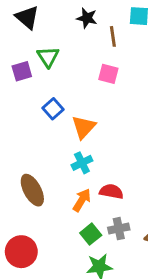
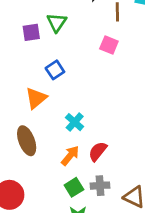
orange triangle: (84, 127) -> (36, 98), moved
cyan cross: (82, 163) -> (75, 122), turned -30
red semicircle: (111, 192) -> (98, 151), turned -70

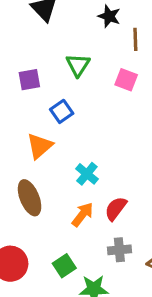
green triangle: (57, 22) -> (78, 65), moved
purple square: (31, 32) -> (29, 80), moved
green square: (74, 187) -> (64, 266), moved

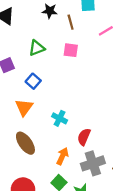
green triangle: (78, 65) -> (37, 48), turned 49
orange arrow: (83, 215) -> (62, 156), moved
gray cross: (119, 250) -> (93, 163), size x1.5

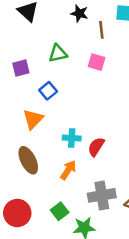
cyan cross: (60, 118) -> (72, 138), turned -32
red semicircle: (84, 137) -> (96, 147), moved
orange arrow: (62, 156) -> (68, 170), moved

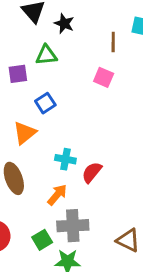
black star: (79, 13) -> (64, 24), moved
green triangle: (58, 53) -> (46, 55), moved
gray cross: (102, 195) -> (73, 226), moved

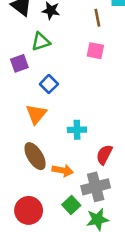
red semicircle: (92, 172) -> (104, 155), moved
orange arrow: (57, 195) -> (63, 170), moved, turned 72

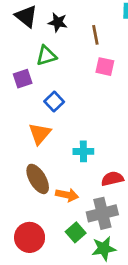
brown line: (97, 18) -> (95, 35), moved
red semicircle: (104, 155) -> (112, 179), turned 48

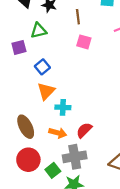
orange triangle: (40, 134) -> (46, 91), moved
red semicircle: (112, 179) -> (84, 130), turned -35
orange arrow: (67, 195) -> (58, 133), moved
red circle: (30, 237) -> (28, 160), moved

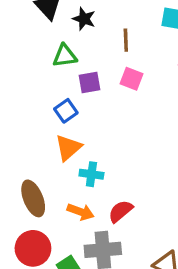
purple square: (19, 47) -> (90, 82), moved

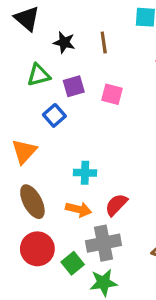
black star: (84, 19) -> (64, 42), moved
green triangle: (65, 56) -> (39, 75), moved
pink square: (131, 79) -> (112, 94), moved
orange triangle: (68, 148) -> (24, 151), moved

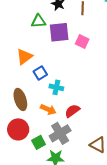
purple square: (74, 86) -> (59, 32), size x1.5
blue square: (54, 115) -> (40, 73), moved
orange triangle: (24, 151) -> (24, 57), moved
gray cross: (104, 243) -> (60, 133), turned -30

